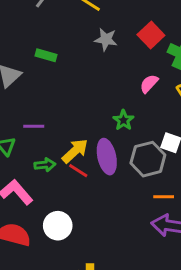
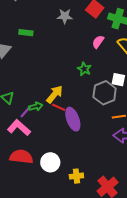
purple line: (34, 126) -> (26, 112), moved, turned -40
purple ellipse: (107, 157) -> (73, 119), moved
white circle: (58, 226) -> (50, 162), moved

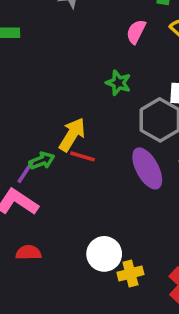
purple ellipse: (73, 119) -> (147, 168), moved
red semicircle: (21, 157) -> (28, 253), size x0.6
white circle: (50, 162) -> (104, 254), moved

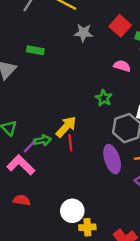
pink semicircle: (136, 32) -> (122, 66), turned 70
red line: (83, 156) -> (70, 143), turned 56

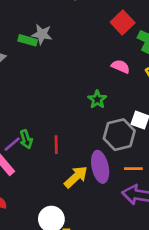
gray star: (83, 33) -> (42, 34), moved
yellow arrow: (66, 127) -> (76, 177), moved
green arrow: (42, 140) -> (26, 139), turned 77

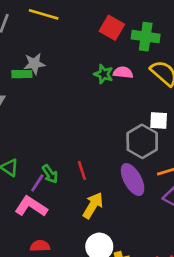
green star: (97, 99) -> (104, 74), moved
yellow arrow: (76, 177) -> (93, 205), moved

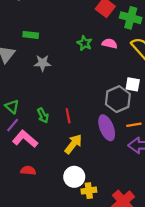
gray star: (34, 64) -> (42, 63), moved
green star: (104, 74) -> (84, 43), moved
purple line: (37, 183) -> (13, 125), moved

